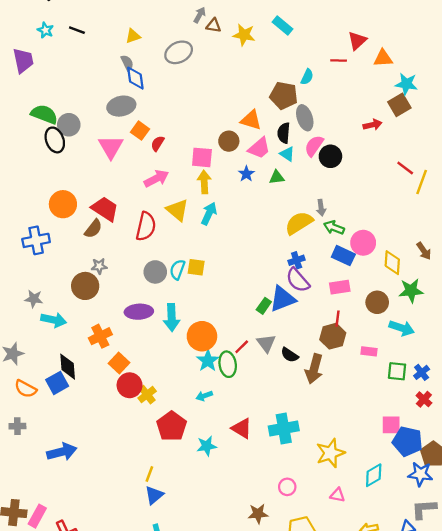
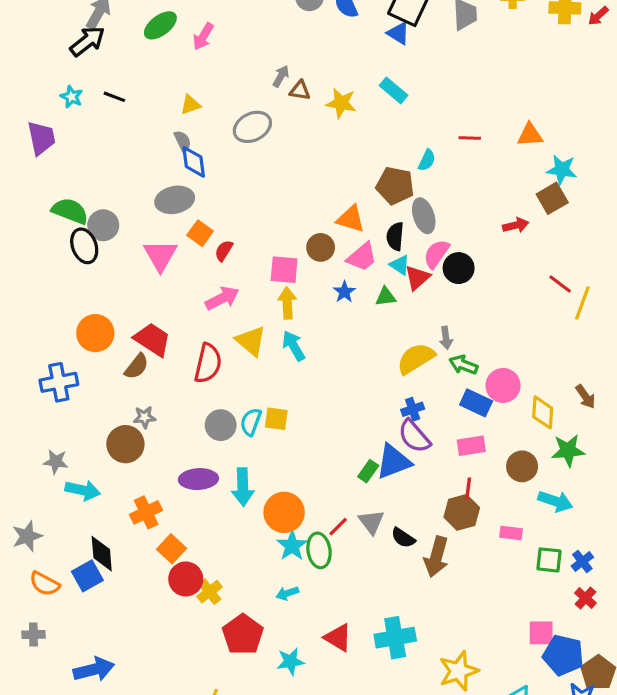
red triangle: (357, 41) -> (417, 278), moved
cyan arrow: (209, 214) -> (294, 346), turned -55

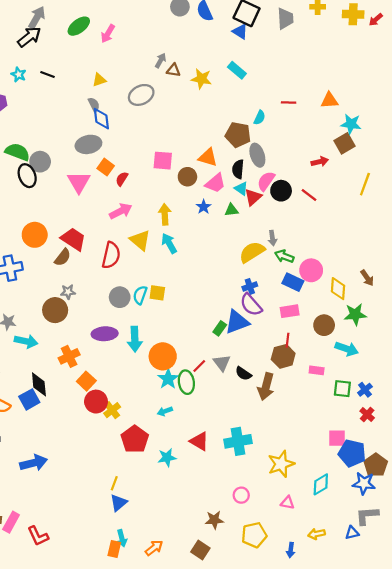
pink square: (284, 270) -> (163, 161), moved
red line: (560, 284) -> (309, 195), moved
yellow line: (582, 303) -> (365, 184), moved

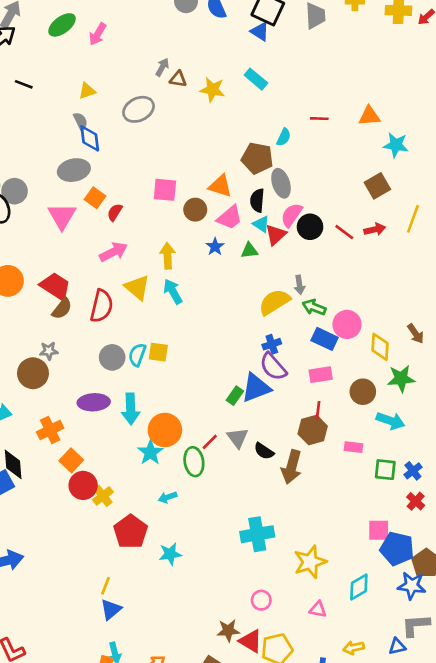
brown square: (345, 143) -> (377, 186), moved
red arrow: (320, 162) -> (375, 229), moved
brown semicircle: (63, 257) -> (62, 309), moved
cyan star: (168, 379) -> (150, 452), moved
red triangle: (199, 441) -> (251, 641), moved

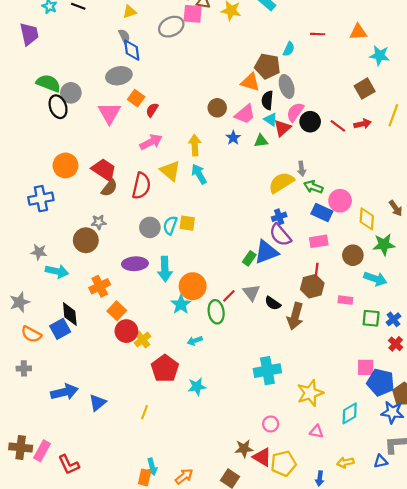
orange triangle: (220, 186) -> (250, 82), moved
pink square: (165, 190) -> (193, 14), moved
blue triangle: (111, 609) -> (98, 403), moved

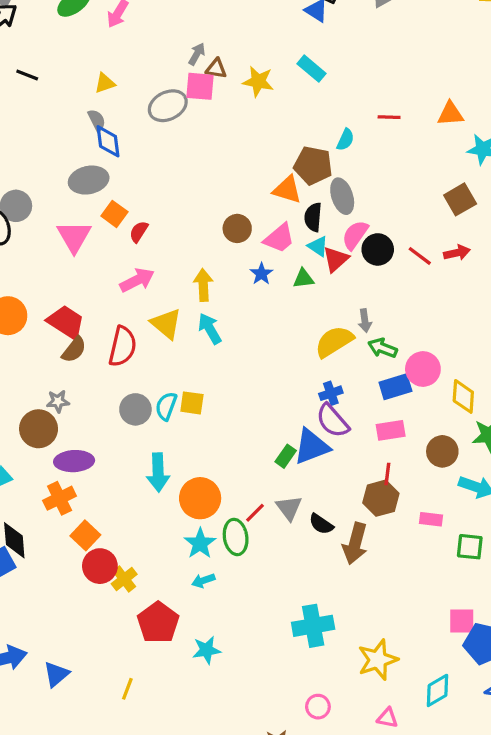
blue rectangle: (322, 212) -> (395, 387), turned -42
purple ellipse: (135, 264) -> (74, 461), moved
cyan star: (181, 304) -> (200, 543), moved

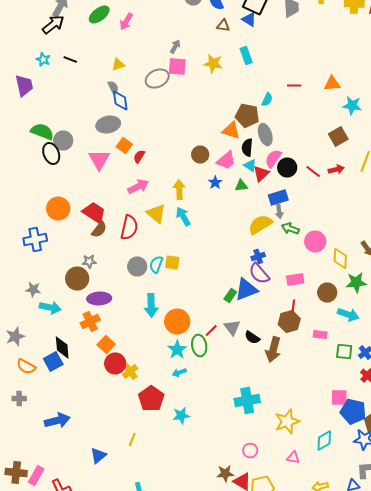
brown triangle: (216, 69) -> (223, 26), moved
cyan rectangle: (311, 69) -> (246, 56), turned 30
blue rectangle: (395, 387) -> (278, 198), moved
blue triangle: (56, 674) -> (98, 456), moved

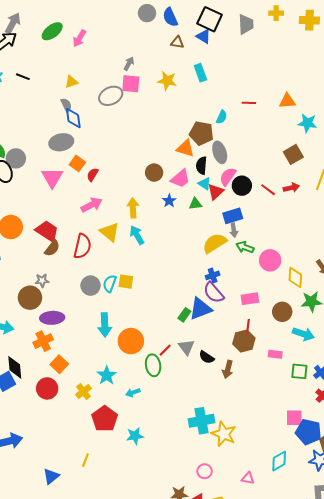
cyan star: (177, 350) -> (107, 375), moved
brown arrow: (273, 350) -> (228, 369), size x0.7
red circle: (115, 364) -> (47, 388), moved
yellow star: (287, 422) -> (224, 434), moved, turned -30

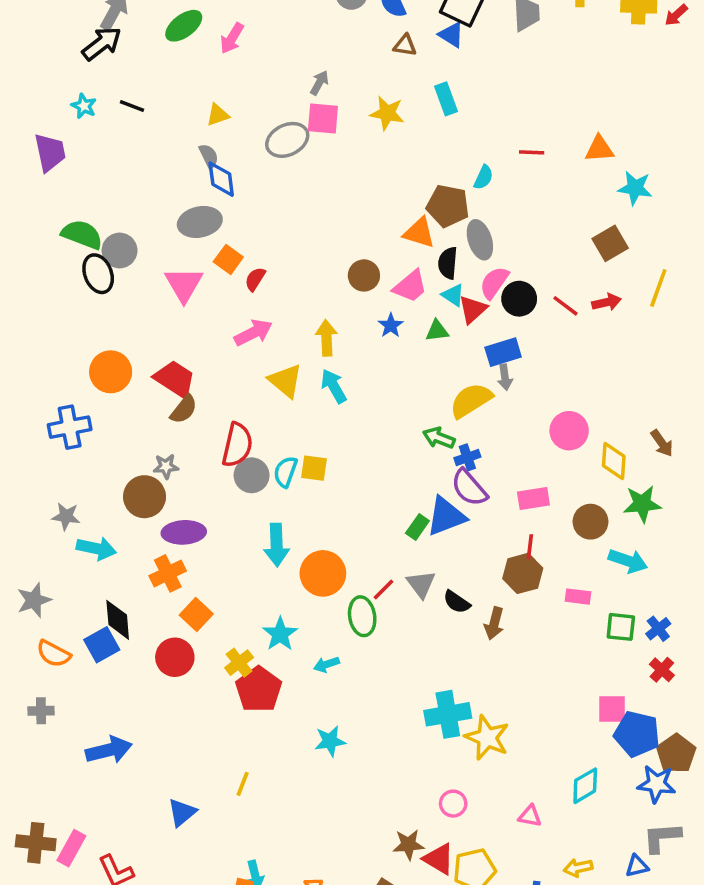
red semicircle: (82, 246) -> (237, 445), moved
green arrow: (245, 247) -> (439, 438), moved
red pentagon: (105, 419) -> (259, 689), moved

